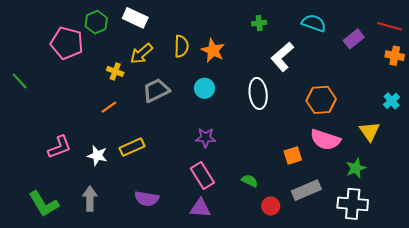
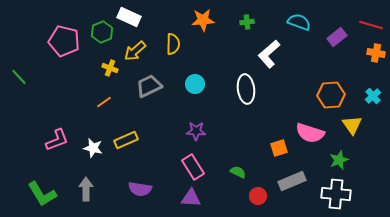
green hexagon: (96, 22) -> (102, 32), moved
orange star: (213, 50) -> (203, 20), moved, turned -30
orange hexagon: (321, 100) -> (331, 95), moved

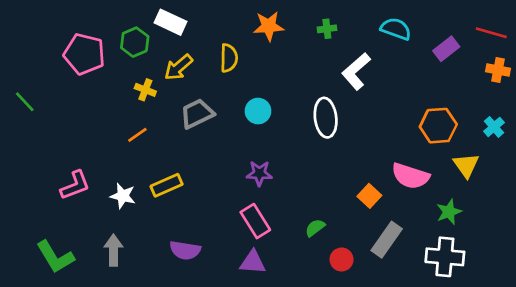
orange square: (279, 148) -> (369, 196), turned -30
green semicircle: (238, 172) -> (315, 228), turned -63
gray rectangle: (292, 181) -> (387, 240), turned -32

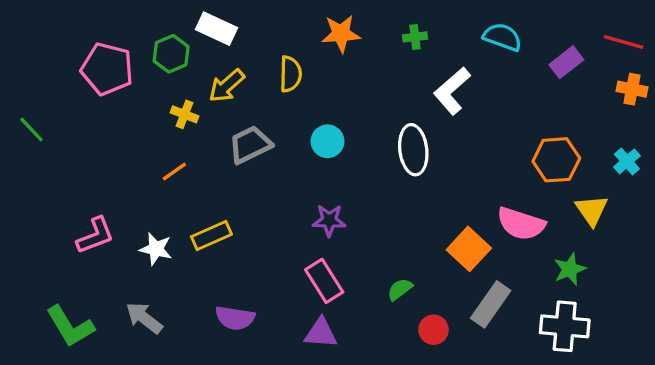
orange square: (369, 196) -> (469, 249), size x1.4
gray arrow: (113, 250) -> (144, 318), turned -52

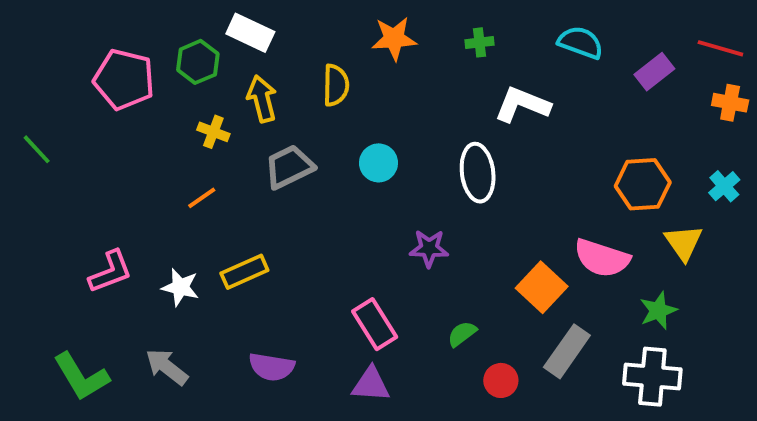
yellow arrow: (227, 86) -> (262, 99), turned 117
white L-shape: (452, 91) -> (522, 105), turned 63
purple star: (329, 220) -> (429, 248), moved

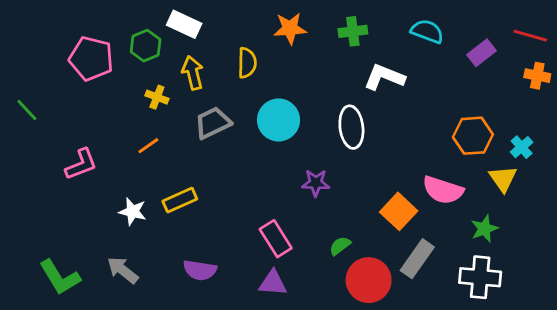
green cross: (480, 42) -> (353, 31), size x1.4
cyan circle: (378, 163) -> (278, 120), size x1.5
cyan cross: (724, 186) -> (522, 147), moved
pink L-shape: (110, 272) -> (81, 164), moved
red circle: (501, 380) -> (369, 280), size x1.8

